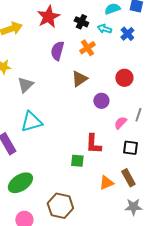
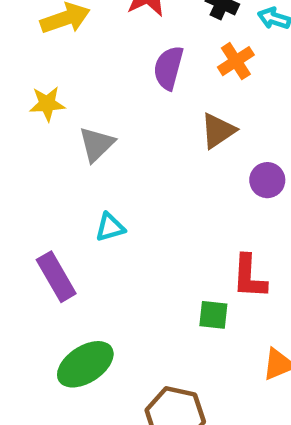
cyan triangle: (31, 122) -> (110, 227), size x0.6

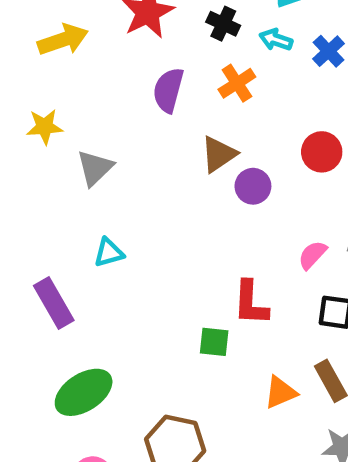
purple circle: (267, 180) -> (253, 186), moved

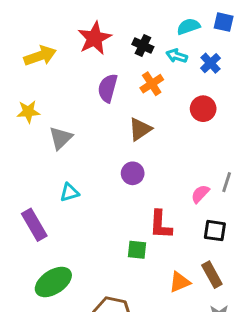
red circle: (322, 152) -> (203, 109), moved
purple circle: (253, 186) -> (133, 173), moved

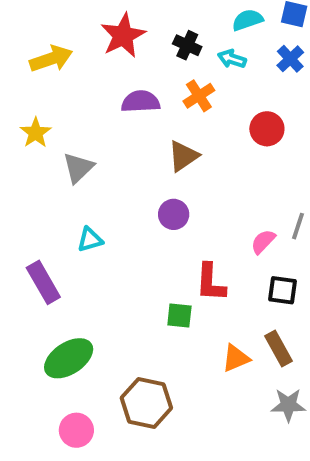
blue cross: (210, 63) -> (290, 59), moved
purple semicircle: (108, 88) -> (141, 102), turned 72
yellow star: (28, 112) -> (36, 133), turned -30

